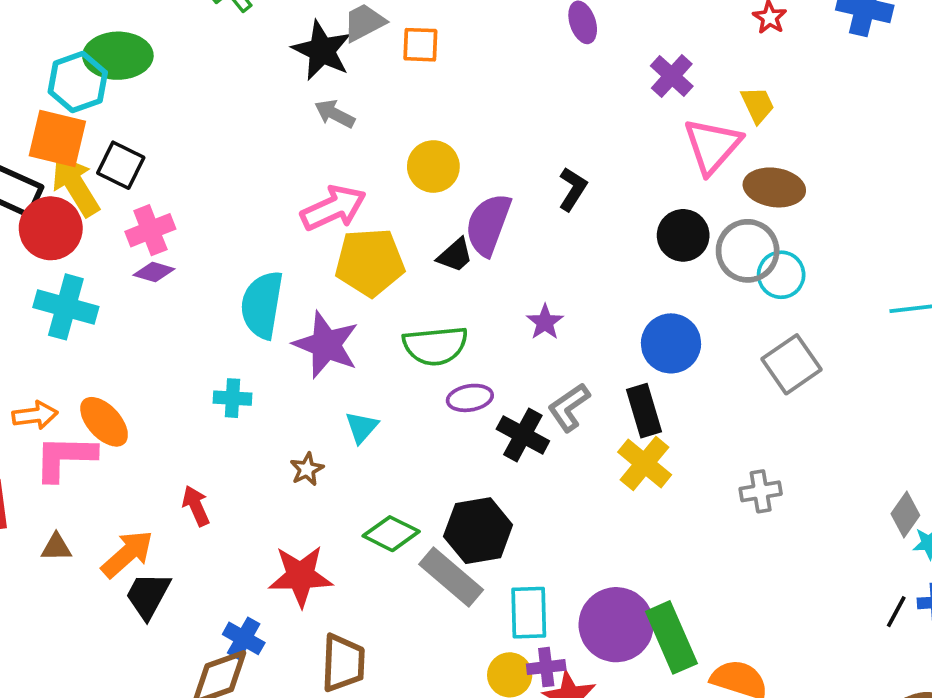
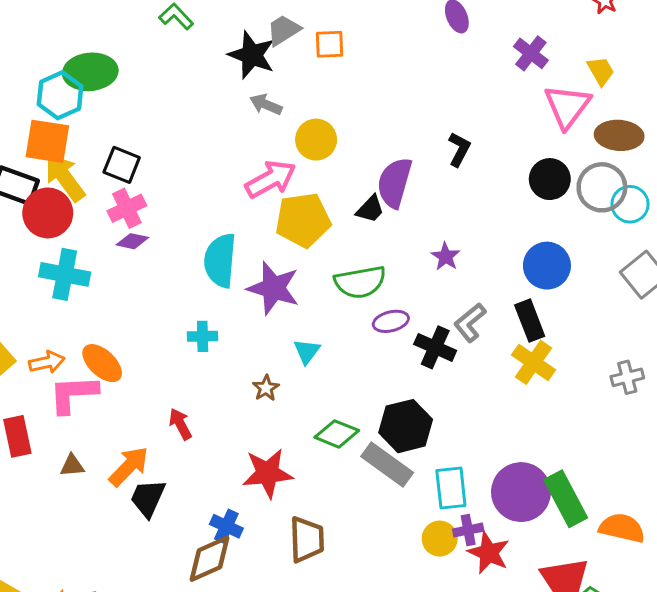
black square: (121, 165) -> (122, 165), moved
yellow circle: (433, 167) -> (316, 140), moved

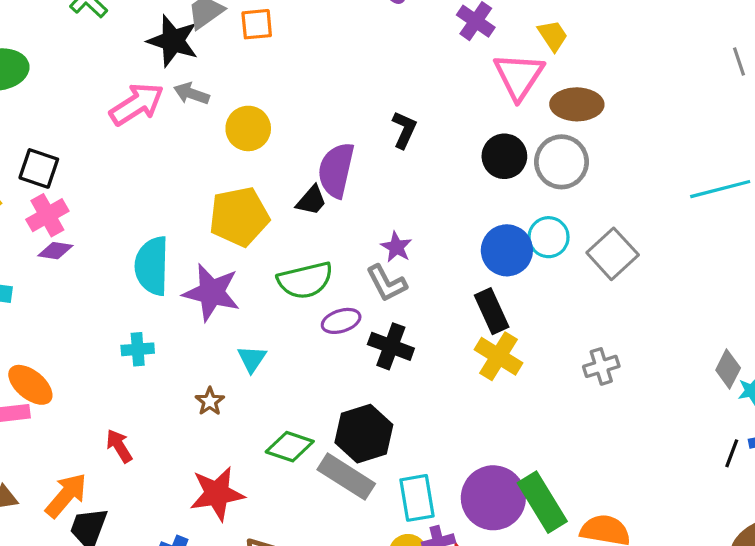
pink arrow: (271, 179) -> (137, 104), moved
cyan circle: (630, 204) -> (549, 237), moved
gray L-shape: (470, 323) -> (387, 283), moved, turned -75

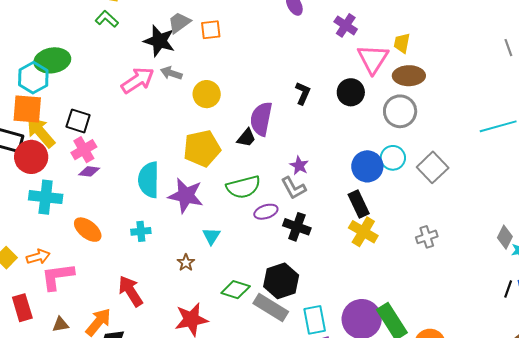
yellow trapezoid: (553, 36) -> (402, 43), moved, turned -135
black circle: (504, 156) -> (351, 92), moved
orange ellipse: (30, 385) -> (88, 230), moved
red arrow: (119, 446) -> (131, 291), size x1.5

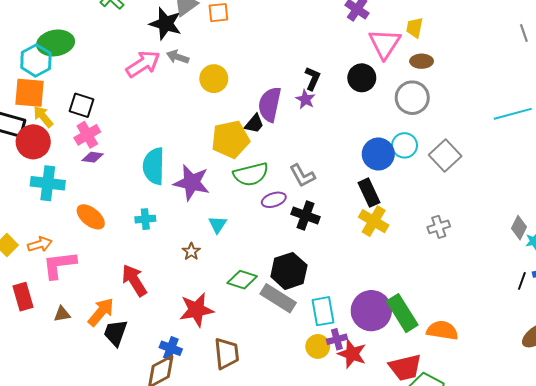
brown ellipse: (409, 76) -> (422, 61), size x0.7
yellow arrow: (41, 132) -> (43, 117), size x0.7
yellow pentagon: (202, 148) -> (230, 139), moved
purple star: (299, 166) -> (305, 99), moved

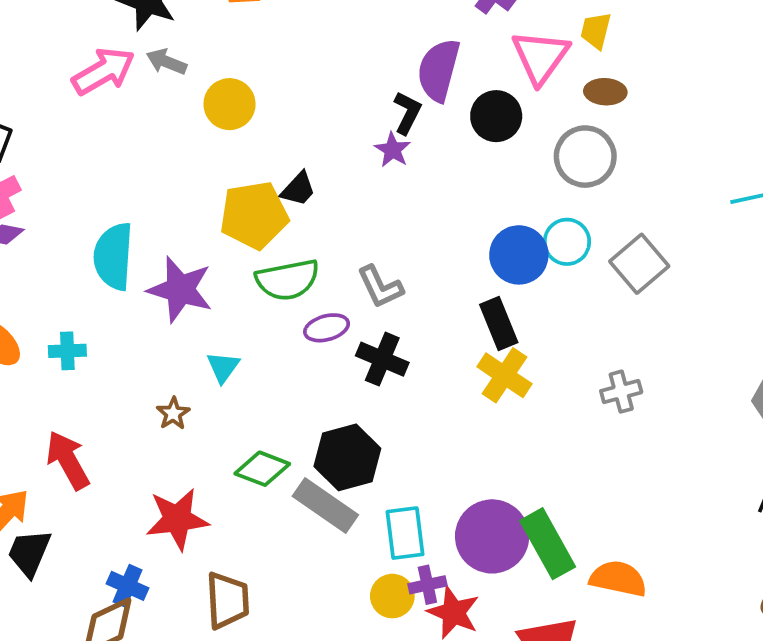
purple semicircle: (270, 104) -> (439, 70), moved
cyan cross: (145, 219) -> (67, 351), moved

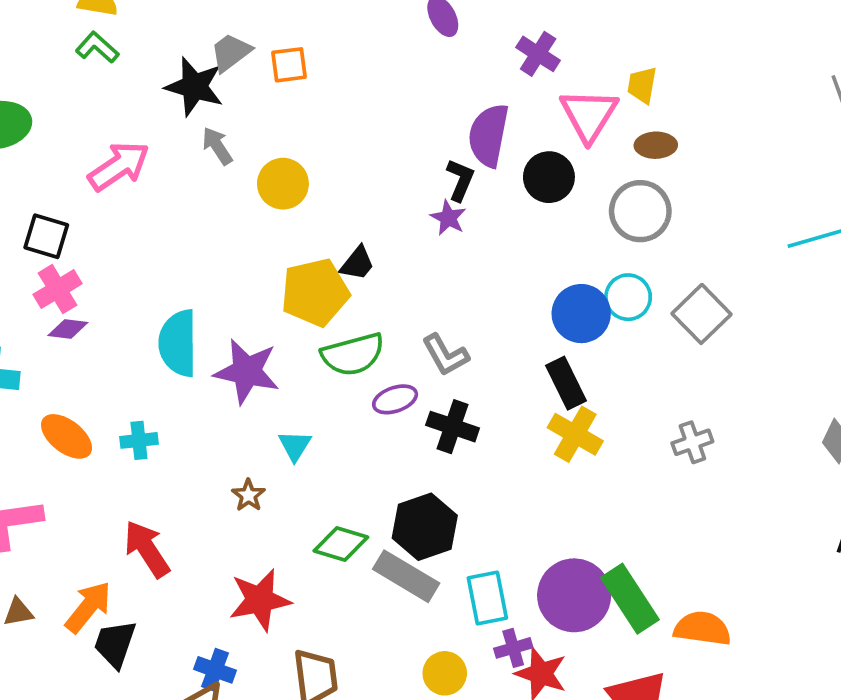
gray arrow: (166, 62) -> (217, 146), turned 39
pink arrow: (103, 71) -> (119, 166), moved
yellow circle: (392, 596) -> (445, 673), moved

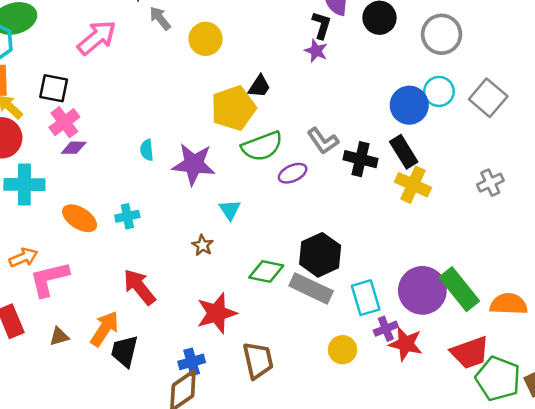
cyan semicircle: (178, 343) -> (147, 150), size x0.5
black cross: (453, 427) -> (360, 159), moved
blue cross: (215, 670) -> (192, 362), turned -30

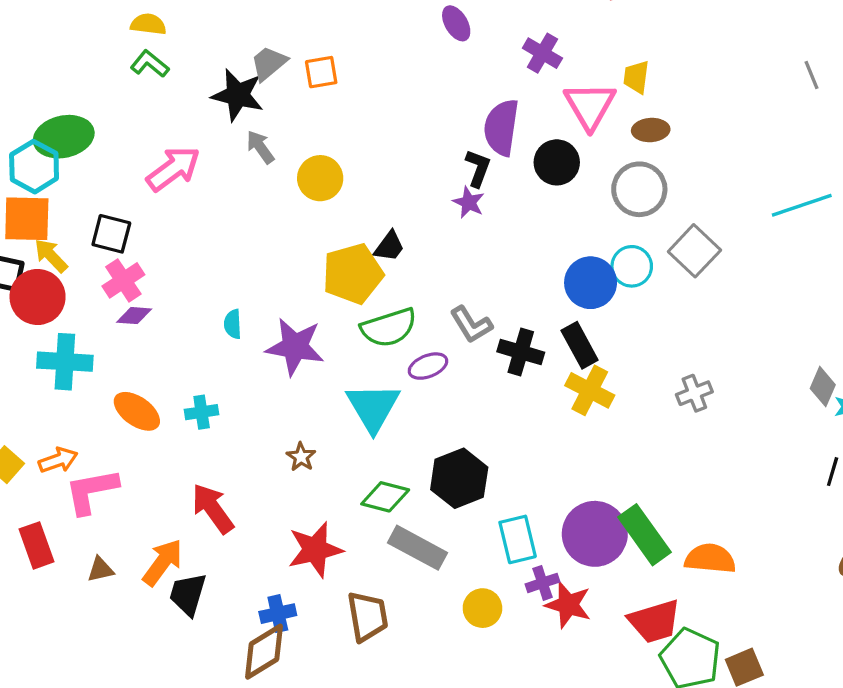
gray square: (488, 98) -> (694, 251), moved
cyan triangle: (230, 210) -> (373, 407), moved, size x1.8
gray rectangle: (311, 288) -> (418, 548), moved

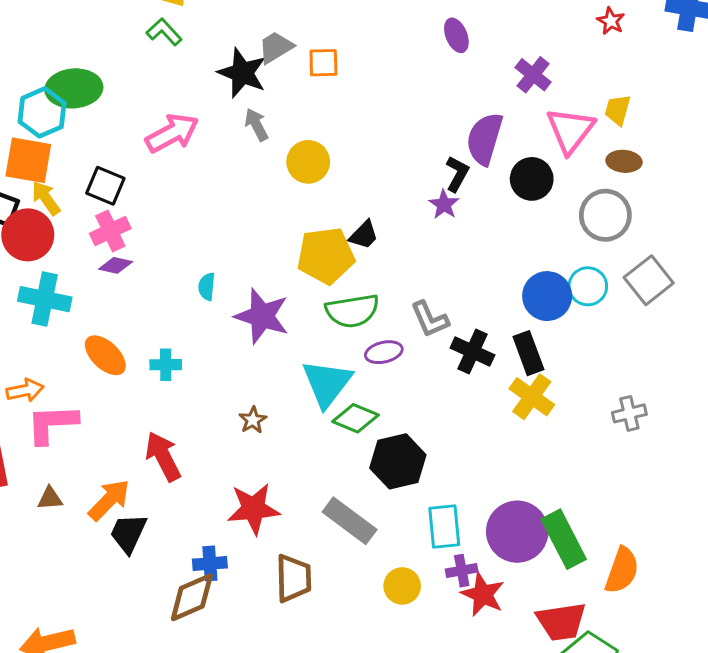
green diamond: (385, 497) -> (355, 418), moved
orange semicircle: (710, 559) -> (622, 570), turned 96

